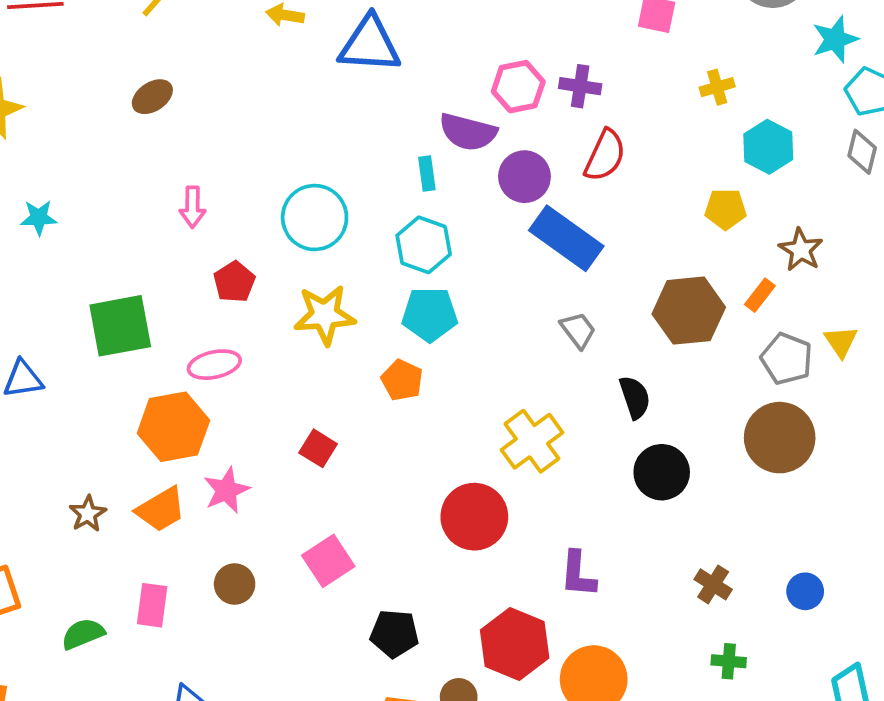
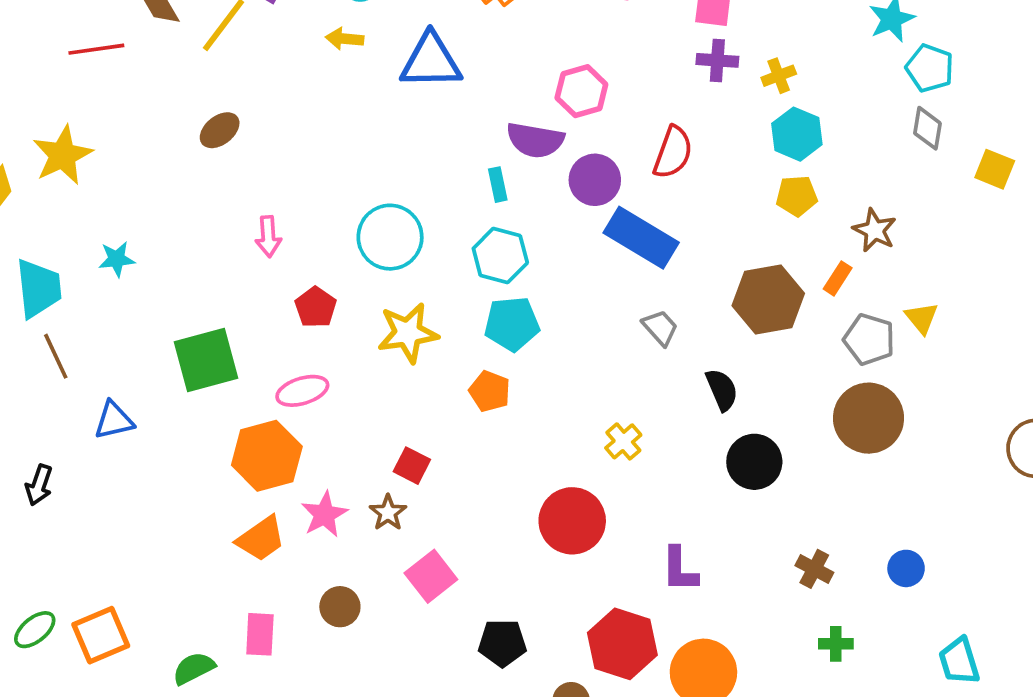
purple cross: (580, 86) -> (717, 60), moved
cyan hexagon: (768, 147) -> (797, 134), moved
yellow cross: (532, 441) -> (623, 441), size x0.6
brown star: (88, 514) -> (388, 513), moved

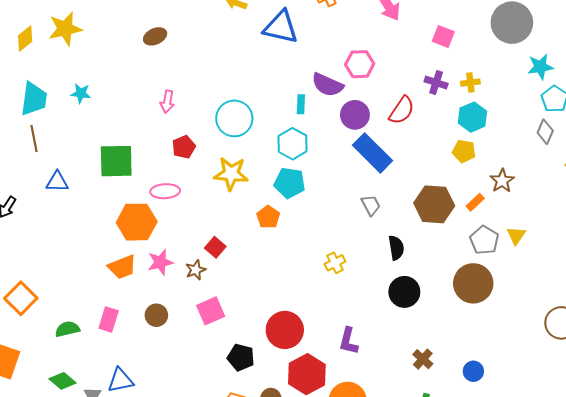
purple cross: (717, 60) -> (436, 83), moved
red circle: (572, 521) -> (285, 330), moved
orange square: (101, 635) -> (21, 298), turned -36

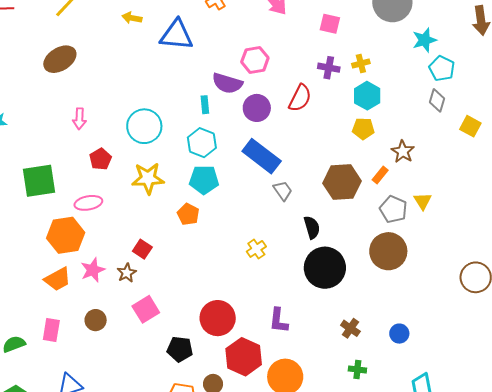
brown ellipse: (155, 36) -> (60, 59), size x1.5
blue rectangle: (373, 153) -> (262, 156), moved
black circle: (404, 292) -> (325, 268), size x1.4

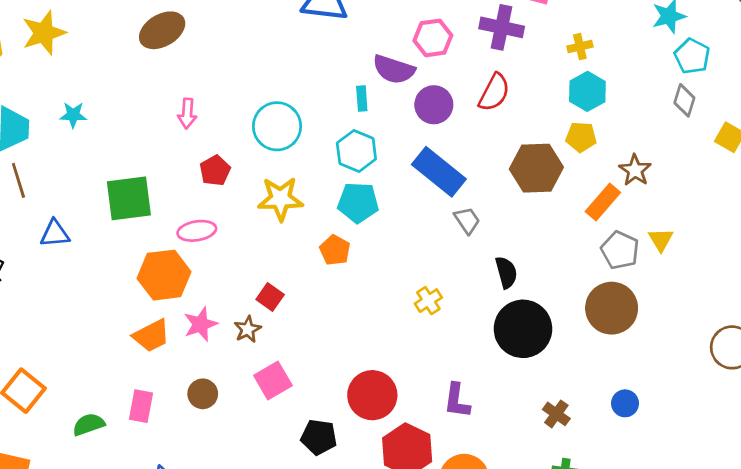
purple cross: (329, 68) -> (502, 27), moved, size x1.4
orange rectangle: (380, 175) -> (603, 202), size x1.5
brown hexagon: (342, 182) -> (536, 168), moved
blue circle: (399, 334) -> (625, 403), moved

